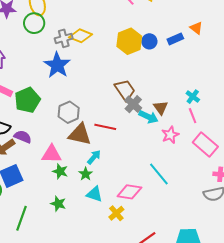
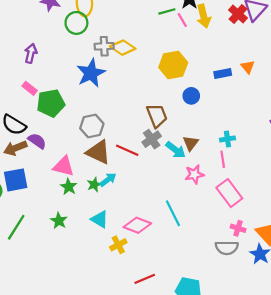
blue circle: (149, 41) -> (191, 96), moved
cyan cross: (193, 97) -> (227, 139), turned 32
gray cross: (133, 104) -> (152, 139), moved
green star: (86, 174) -> (94, 185), moved

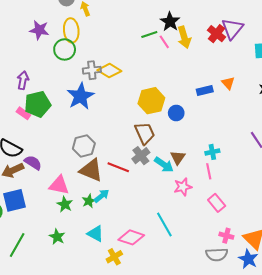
yellow hexagon: (173, 65) -> (151, 101), moved
green pentagon: (51, 103) -> (38, 104), moved
pink rectangle: (229, 193) -> (217, 203), size x0.7

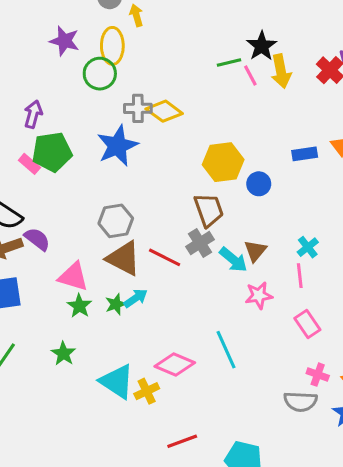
cyan cross: (212, 152) -> (308, 247), turned -32
cyan triangle: (95, 234) -> (117, 381), moved, size x1.4

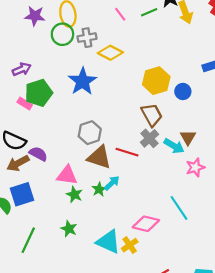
pink line: (250, 75) -> (120, 14), moved
gray cross: (138, 108) -> (87, 38), moved
purple arrow: (33, 114) -> (22, 69), turned 60

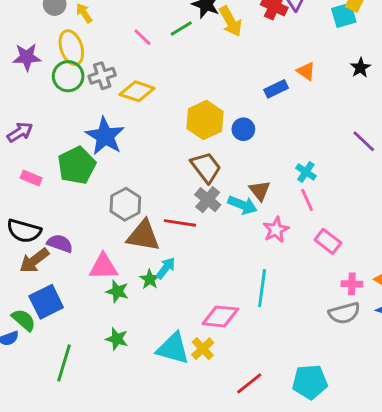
green pentagon: (39, 93) -> (77, 165), moved
cyan line: (179, 208) -> (262, 288), turned 50

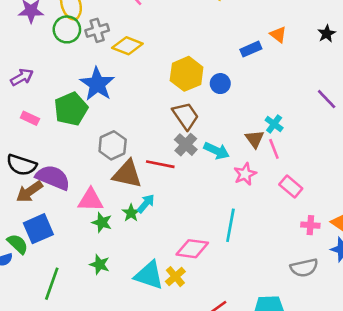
brown triangle: (260, 191) -> (255, 139), moved
purple semicircle: (60, 243) -> (53, 178), size x1.5
gray semicircle: (344, 313) -> (304, 268), moved

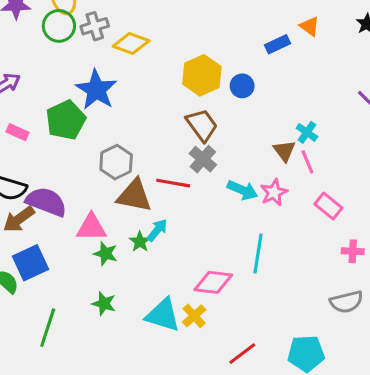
cyan arrow: (216, 151) -> (242, 190), moved

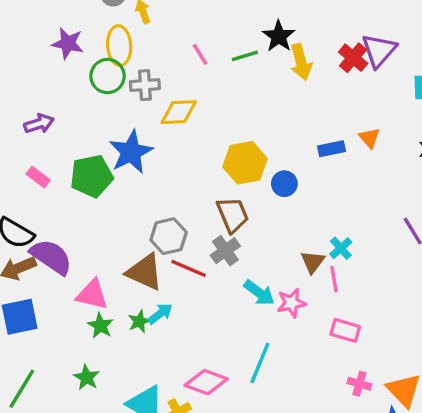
yellow diamond: (131, 43) -> (179, 112), turned -36
gray hexagon: (116, 162) -> (169, 236), moved
pink rectangle: (328, 206) -> (345, 330), turned -36

